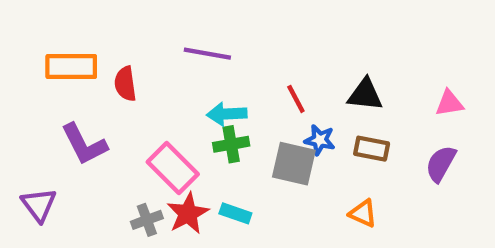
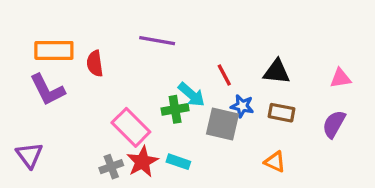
cyan arrow: (227, 114) -> (191, 95), moved, turned -136
purple L-shape: (84, 144) -> (47, 90), moved

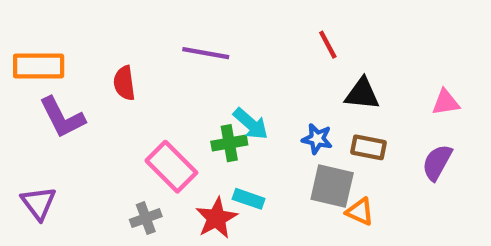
orange rectangle: (54, 50) -> (39, 66), moved
red line: (224, 75) -> (328, 45), moved
gray square: (223, 124) -> (332, 186), moved
red star: (142, 162) -> (216, 218), moved
cyan rectangle: (178, 162) -> (249, 199), moved

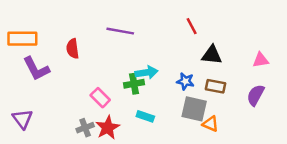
cyan arrow: (251, 124) -> (147, 72), turned -50
pink rectangle: (171, 167) -> (100, 98), size x0.7
red star: (216, 218) -> (108, 128), moved

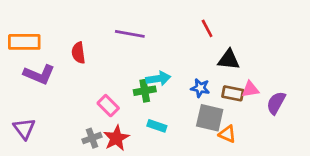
pink triangle: (261, 60) -> (250, 89), moved
purple L-shape: (36, 69) -> (39, 74), turned -40

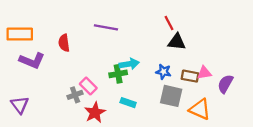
black triangle: (229, 60) -> (177, 42), moved
orange triangle: (227, 134) -> (200, 109), moved, size x1.5
gray cross: (92, 138) -> (75, 95), moved

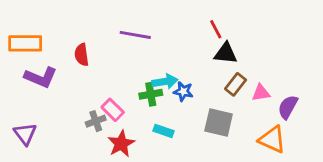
blue star: (163, 72) -> (183, 91), moved
brown rectangle: (190, 76) -> (236, 84), moved, turned -63
orange triangle: (200, 109) -> (272, 139), moved

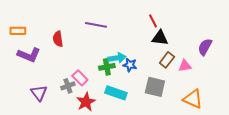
orange rectangle: (25, 43) -> (18, 31), size x0.7
purple semicircle: (288, 107) -> (205, 47), moved
cyan rectangle: (164, 131) -> (116, 93), size x1.5
purple triangle: (25, 134) -> (39, 93), moved

